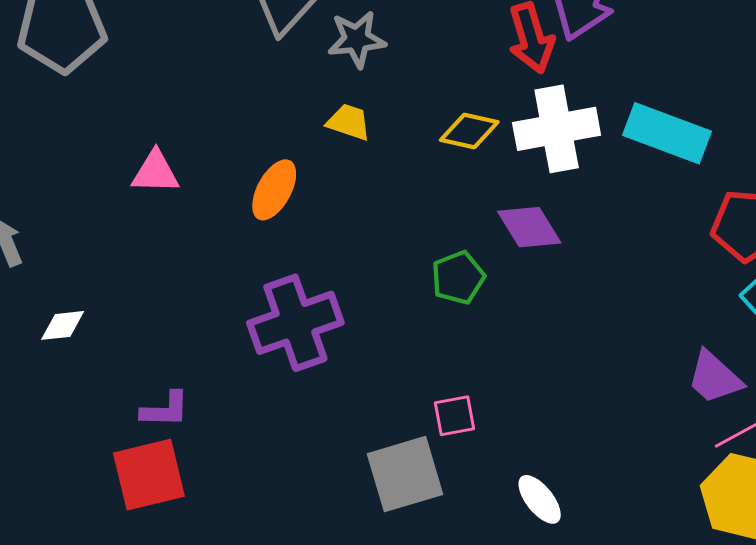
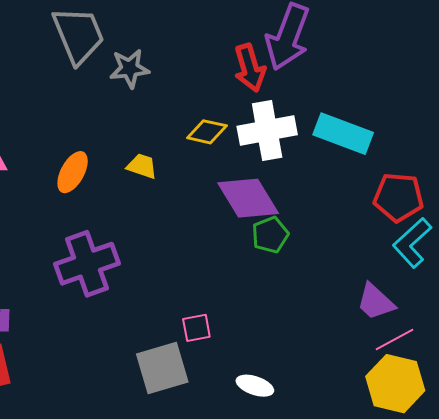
yellow trapezoid: (349, 122) -> (142, 166), moved
purple diamond: (529, 227) -> (248, 198), size x1.4
green pentagon: (458, 278) -> (270, 235), moved
white ellipse: (540, 499) -> (255, 386), turned -33

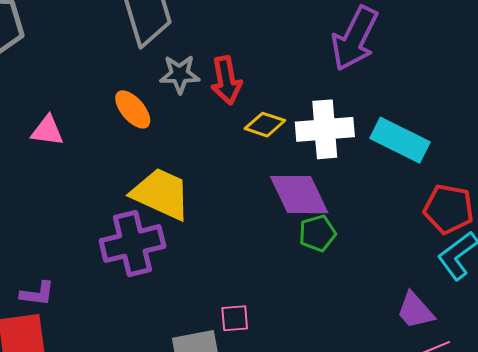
red arrow: (250, 68) -> (226, 80), moved
gray star: (130, 69) -> (180, 74), moved
yellow trapezoid: (142, 166) -> (161, 194), moved, size x2.0
orange ellipse: (73, 172) -> (133, 109), moved, turned -75

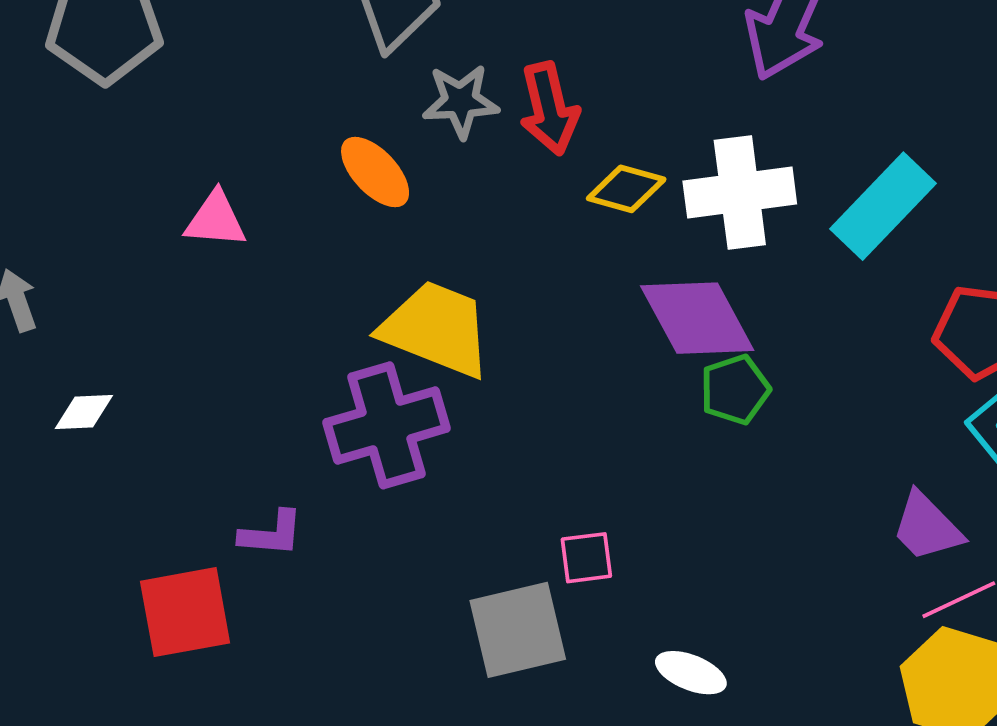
cyan rectangle: (400, 140) -> (883, 206), turned -70
purple L-shape: (37, 294) -> (271, 534), moved

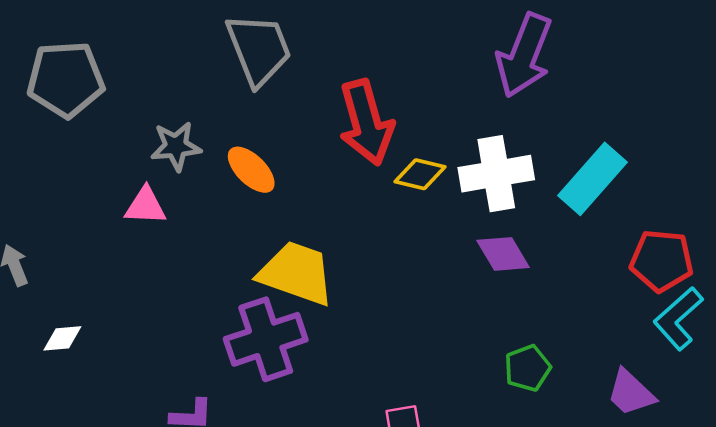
gray star: (461, 101) -> (176, 146), moved
red arrow: (549, 108) -> (366, 122), size x1.4
purple diamond: (697, 318) -> (503, 254), moved, size x0.7
green pentagon: (735, 390) -> (527, 368), moved

